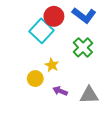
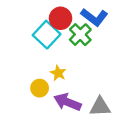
green cross: (83, 47) -> (80, 35), moved
purple arrow: (60, 91) -> (67, 102), size x1.6

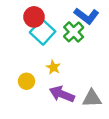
red circle: (61, 18) -> (34, 17), moved
yellow circle: (40, 88) -> (26, 81), moved

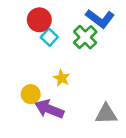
cyan square: (43, 32) -> (49, 37), size x0.6
purple arrow: (62, 94) -> (49, 109), moved

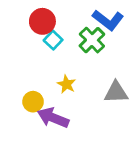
gray triangle: (106, 114) -> (116, 92), moved

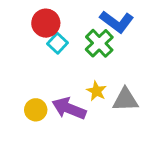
yellow star: (66, 84) -> (96, 91), moved
purple arrow: (53, 118) -> (69, 108), moved

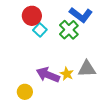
yellow star: (96, 91) -> (67, 74), moved
yellow circle: (36, 110) -> (25, 92), moved

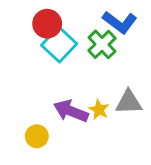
cyan square: (40, 30) -> (59, 44), size x1.6

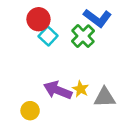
cyan square: (59, 44) -> (48, 36), size x0.7
gray triangle: (129, 102) -> (105, 97), moved

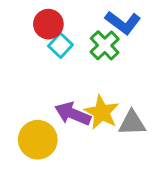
yellow star: (81, 89) -> (102, 112), size x1.6
yellow circle: (30, 111) -> (38, 140), size x1.6

